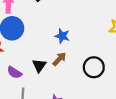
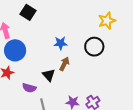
black circle: (94, 67) -> (94, 47), moved

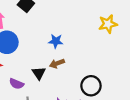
black circle: (94, 47) -> (91, 86), moved
brown arrow: (64, 64) -> (57, 63), turned -144

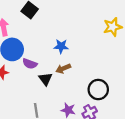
purple semicircle: (16, 84) -> (30, 64), moved

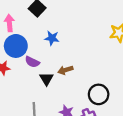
blue star: (61, 46) -> (52, 38), moved

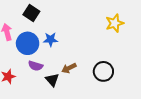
blue circle: (16, 46) -> (28, 43), moved
black circle: (99, 94) -> (103, 71), moved

